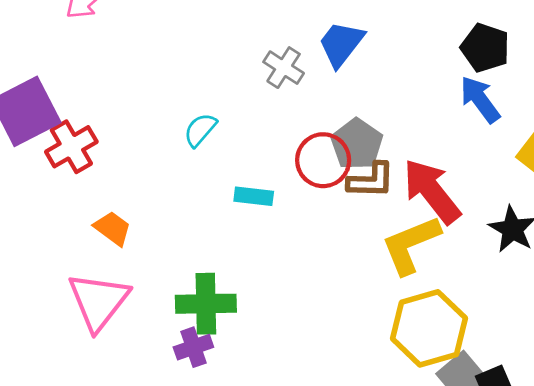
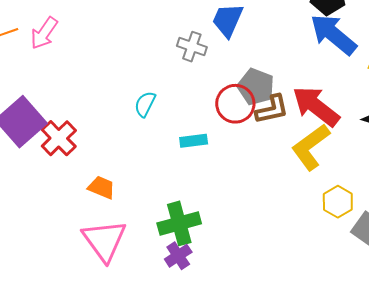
blue arrow: (480, 99) -> (333, 34), size x1.4
yellow hexagon: (429, 328) -> (338, 202), size x0.6

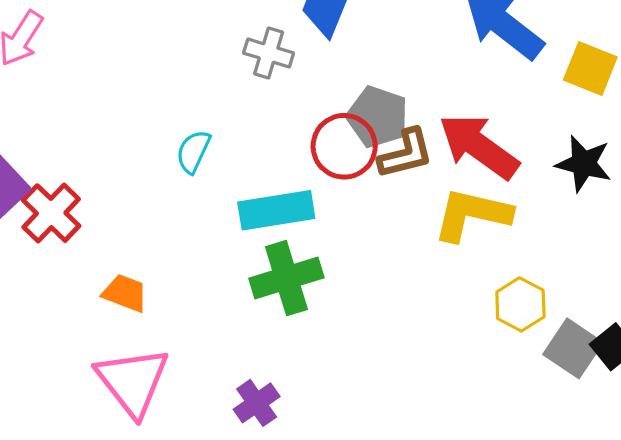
cyan rectangle: (194, 141) -> (276, 210), size x1.6
yellow L-shape: (311, 147) -> (472, 214), turned 51
green cross: (179, 223) -> (286, 278), moved

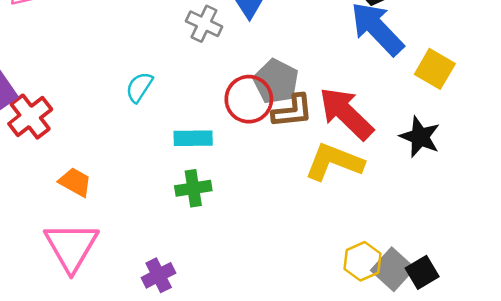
cyan rectangle: (276, 210) -> (193, 138), size x0.7
green cross: (286, 278) -> (193, 188), size x0.7
yellow hexagon: (520, 304) -> (363, 261), moved

